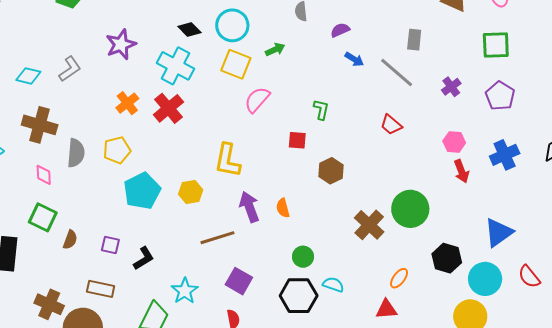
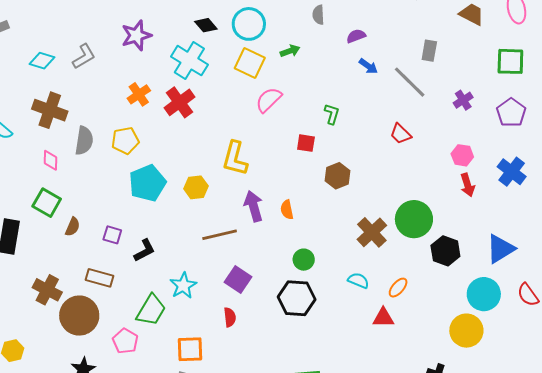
blue cross: (505, 155) -> (512, 172), turned -32
black hexagon: (447, 258) -> (445, 251), moved
cyan semicircle: (333, 285) -> (358, 280), moved

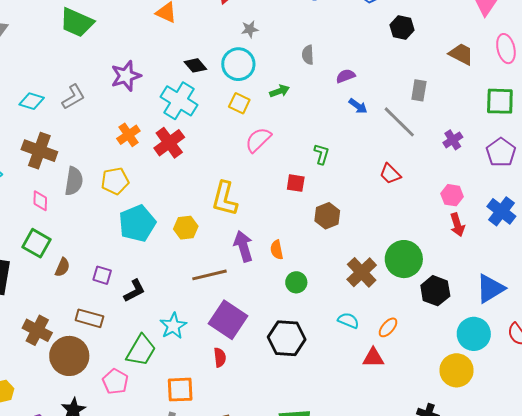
yellow square: (250, 63) -> (239, 103), size x0.7
green circle: (304, 260) -> (296, 282), moved
purple square: (238, 280) -> (228, 320), size x1.4

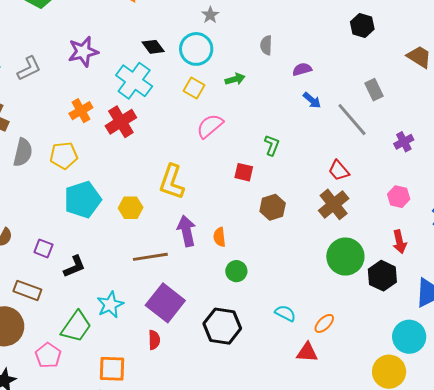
gray star: (250, 29) -> (210, 15), turned -30
gray rectangle: (419, 90) -> (374, 90), turned -40
red arrow: (457, 225) -> (399, 242), moved
brown cross: (362, 272) -> (334, 204), moved
black hexagon: (435, 291) -> (382, 276), moved

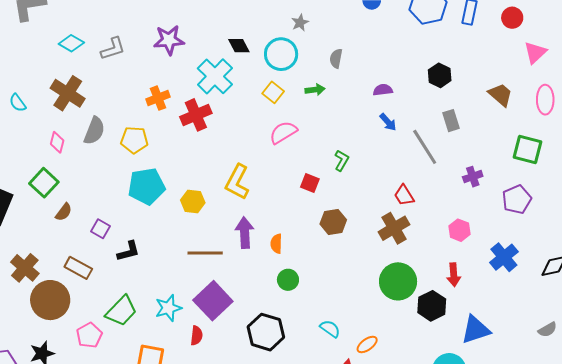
black hexagon: (362, 26) -> (440, 75), moved
gray semicircle: (266, 45) -> (336, 58), moved
cyan star: (110, 305) -> (168, 308), moved

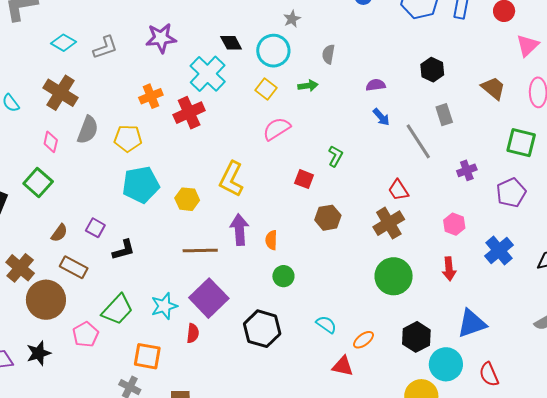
brown semicircle: (64, 212) -> (59, 233), moved
black hexagon: (432, 306) -> (416, 337), moved

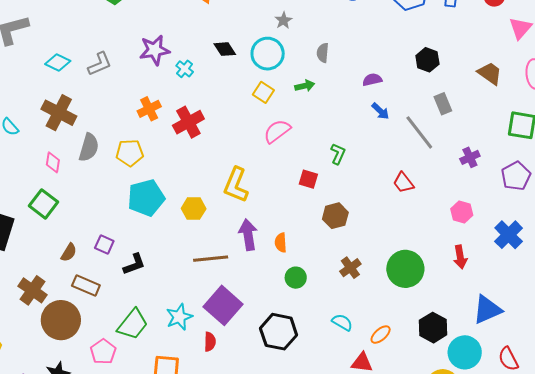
cyan cross: (208, 74) -> (185, 69), moved, size x0.5
brown cross: (389, 223) -> (350, 268), moved, size x0.7

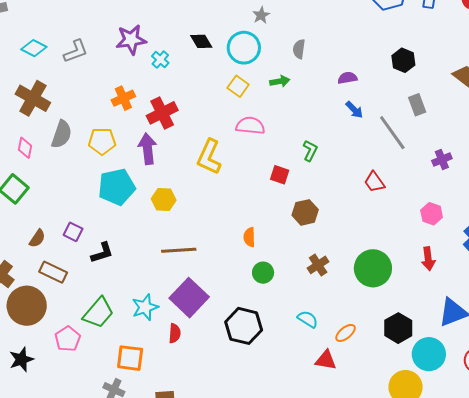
pink semicircle: (277, 131) -> (250, 126), turned 40
yellow L-shape: (236, 185) -> (209, 157), moved
purple arrow: (248, 235) -> (148, 149), moved

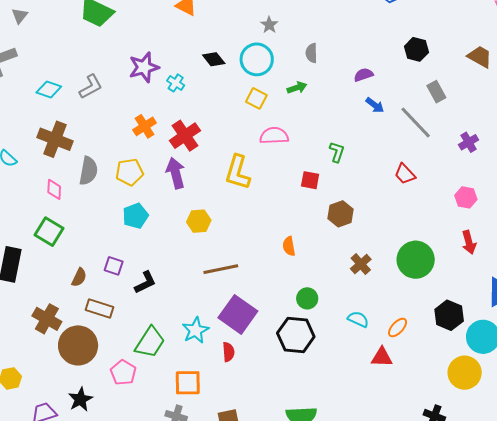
cyan pentagon: (117, 187) -> (135, 216), moved, size x0.7
green circle: (263, 273) -> (307, 298), moved

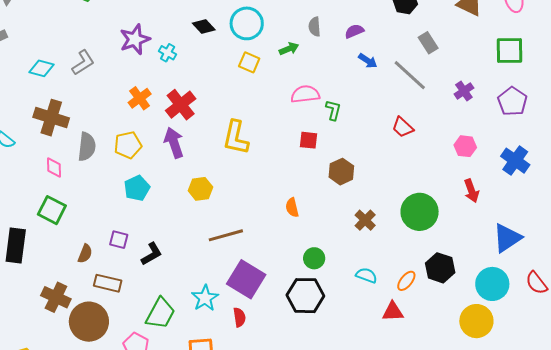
gray semicircle: (311, 53) -> (315, 27), moved
pink semicircle: (274, 136) -> (305, 94), moved
black hexagon: (449, 315) -> (440, 268), moved

